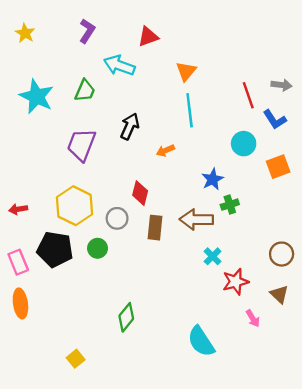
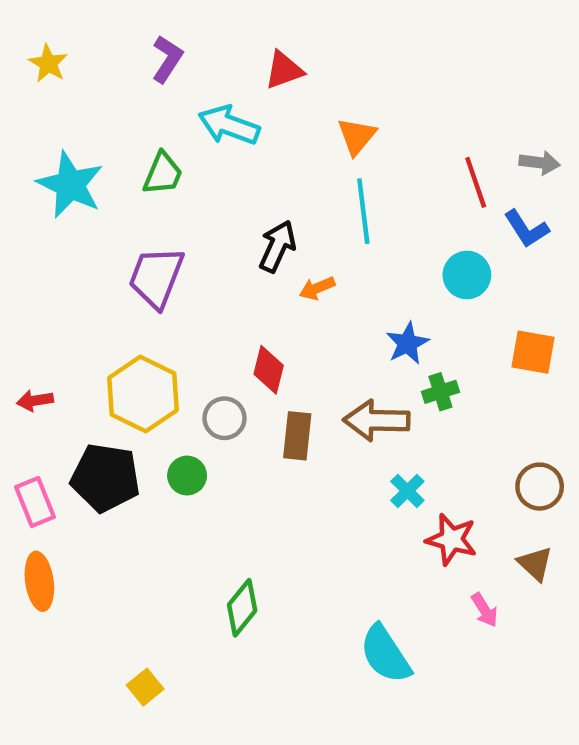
black arrow: (130, 126) -> (277, 246), moved
orange square: (278, 167) -> (533, 352), moved, turned 30
red star: (236, 282) -> (451, 539), turned 30

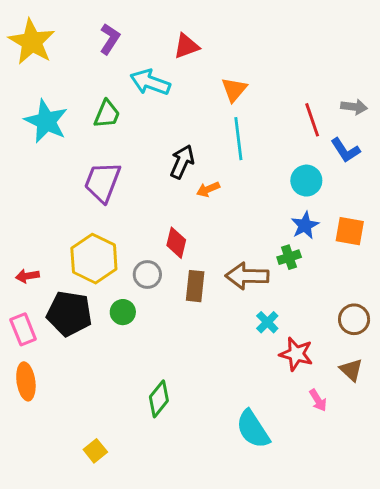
yellow star: (48, 63) -> (32, 42), size x1.8
blue star: (407, 343) -> (305, 225), moved
red arrow: (35, 401) -> (27, 276), moved

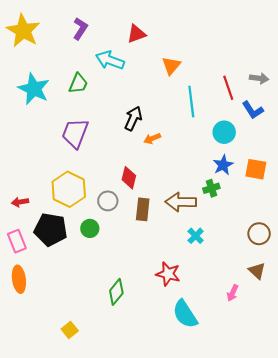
cyan line: (238, 139) -> (191, 102), moved
red star: (296, 354) -> (168, 274), moved
pink arrow: (318, 400) -> (233, 293), turned 56

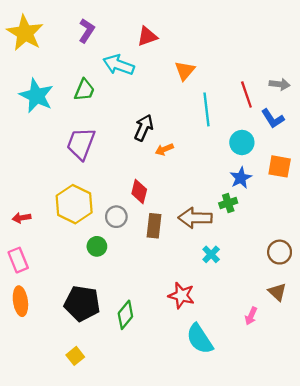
orange square: (256, 169) -> (280, 166), moved
black pentagon: (51, 230) -> (82, 303), moved

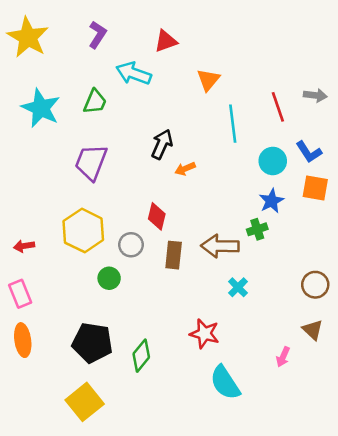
blue L-shape: (273, 119) -> (309, 152), moved
yellow square: (75, 356) -> (85, 402), size x1.8

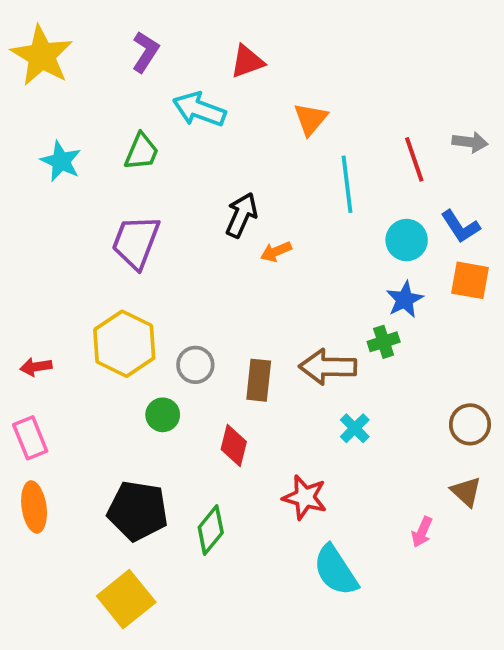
cyan star: (41, 108) -> (61, 161), size x0.7
red diamond: (157, 216) -> (234, 446), moved

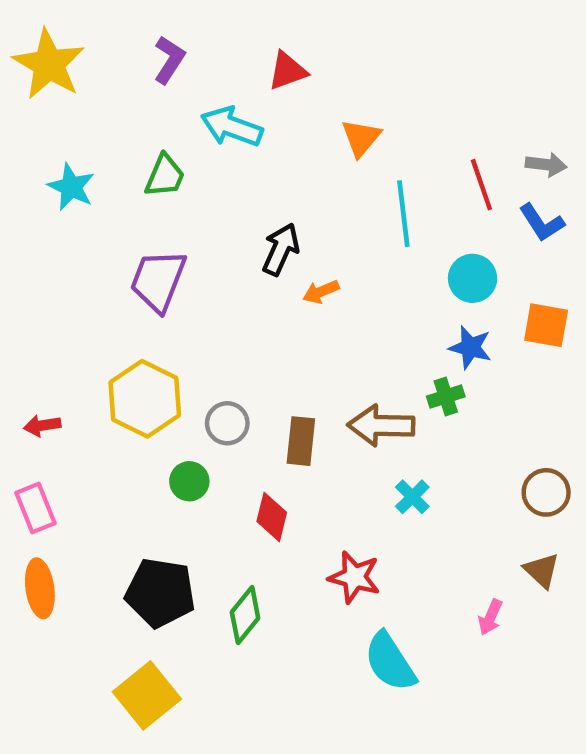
blue L-shape: (460, 227) -> (542, 223), moved
blue star: (405, 300) -> (470, 347), turned -30

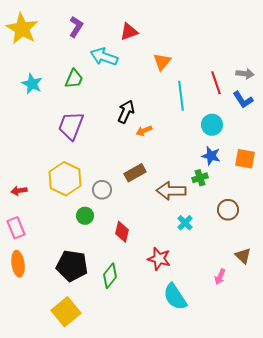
orange square: (546, 325) -> (245, 159), moved
brown rectangle: (301, 441) -> (135, 173), moved, turned 55
brown circle: (546, 492) -> (228, 210), moved

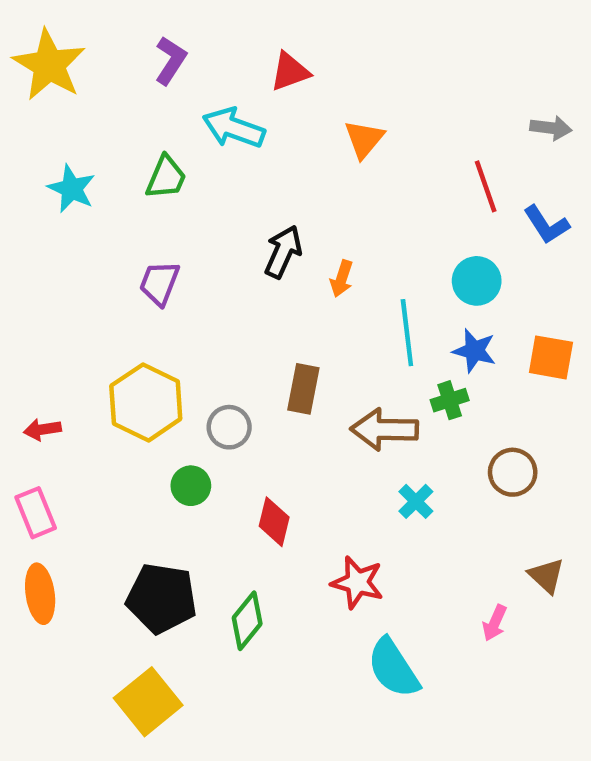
gray arrow: (245, 74) -> (551, 128), moved
cyan line: (181, 96) -> (407, 333), moved
purple trapezoid: (71, 126) -> (159, 283), size x0.7
orange arrow: (144, 131) -> (342, 279), moved, turned -49
brown rectangle: (135, 173) -> (303, 389), turned -50

